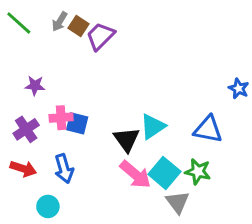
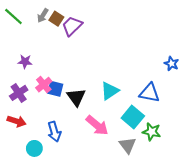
pink cross: (61, 118) -> (44, 85), turned -35
black triangle: (127, 139) -> (76, 97), moved
blue arrow: (64, 169) -> (54, 132), moved
green star: (198, 172) -> (152, 132), moved
cyan square: (164, 173) -> (133, 117), moved

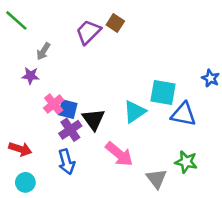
gray arrow: (43, 15) -> (43, 51), moved
brown square: (56, 19) -> (115, 23), moved
purple cross: (19, 93) -> (70, 130), moved
cyan square: (133, 117) -> (163, 92), moved, turned -30
cyan circle: (34, 148) -> (25, 182), moved

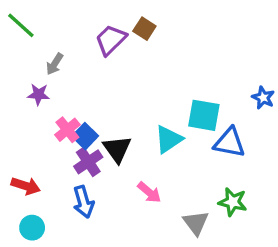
blue square: (68, 109) -> (85, 136), turned 30
pink arrow: (119, 154) -> (149, 192), size x0.7

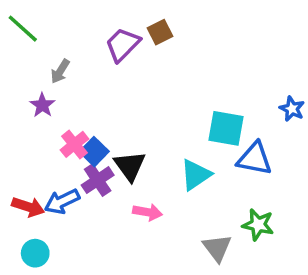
brown square: (144, 29) -> (160, 32), turned 30
purple star: (39, 94) -> (42, 105), turned 30
cyan triangle: (168, 139) -> (196, 175), moved
pink arrow: (149, 192) -> (148, 212), moved, turned -30
blue arrow: (83, 202) -> (62, 201), moved, turned 80

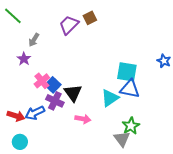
blue triangle: (255, 159) -> (130, 89), moved
purple cross: (98, 180) -> (55, 101), turned -30
green star: (258, 225) -> (131, 126), moved, turned 30

